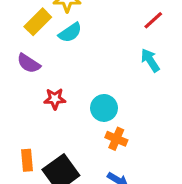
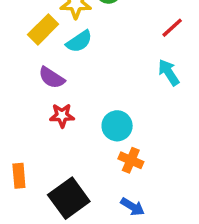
purple semicircle: (29, 63) -> (52, 78), moved
orange rectangle: (27, 160) -> (19, 176), moved

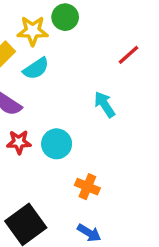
cyan arrow: (169, 72) -> (105, 104), moved
cyan circle: (117, 126) -> (57, 144), moved

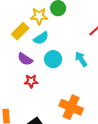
cyan circle: (57, 144) -> (53, 59), moved
orange cross: (87, 187) -> (71, 107), size x1.6

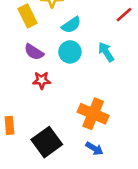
yellow rectangle: (20, 31) -> (27, 16), turned -72
cyan semicircle: (41, 38) -> (71, 25), moved

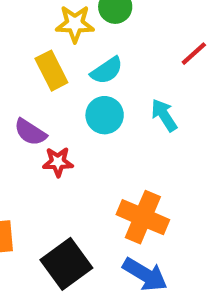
yellow rectangle: (27, 16) -> (51, 71), moved
purple semicircle: (34, 52) -> (30, 132), moved
blue arrow: (94, 149) -> (145, 275), size x1.5

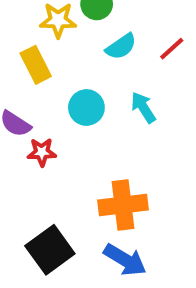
cyan semicircle: (107, 71) -> (121, 47), moved
orange cross: (143, 217) -> (123, 205), turned -30

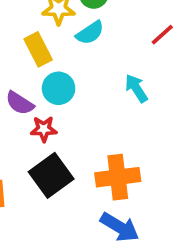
cyan semicircle: (121, 47) -> (90, 33), moved
cyan circle: (86, 108) -> (59, 88), moved
black square: (50, 250) -> (51, 175), moved

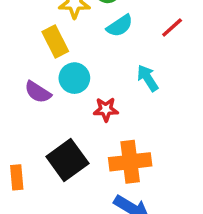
cyan semicircle: (90, 33) -> (120, 26), moved
red star: (44, 129) -> (106, 109), moved

